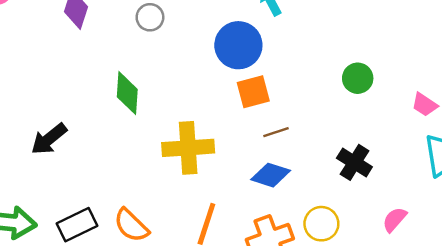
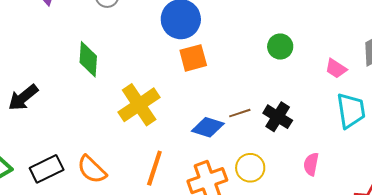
brown line: (276, 132) -> (240, 113), moved
yellow cross: (188, 148) -> (139, 105), turned -30
pink semicircle: (395, 219) -> (311, 164), turned -30

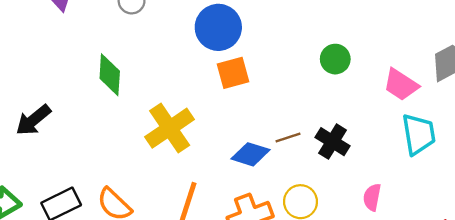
pink trapezoid: (336, 68) -> (401, 85), size x1.4

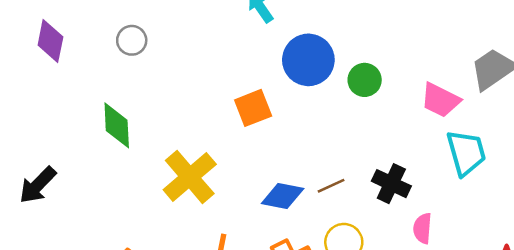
blue circle: (218, 27) -> (308, 60), moved
brown line: (288, 137) -> (331, 186), moved
black cross: (333, 142) -> (391, 184), moved

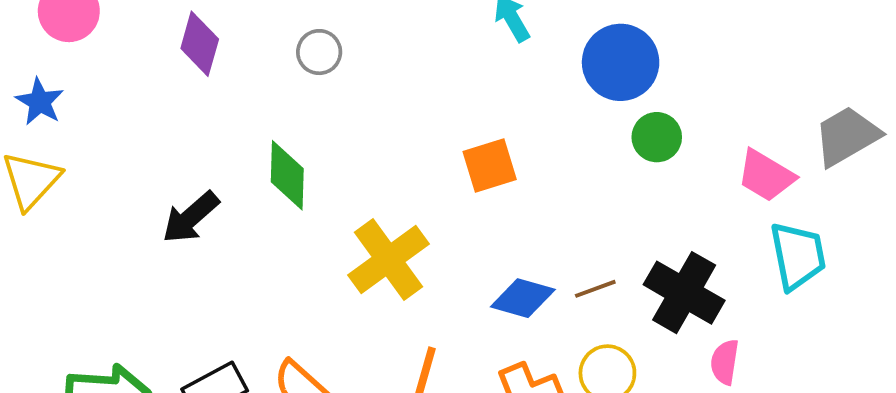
blue circle: (308, 60) -> (621, 62), moved
black cross: (391, 184) -> (684, 293), size x1.4
black arrow: (38, 185) -> (191, 217), moved

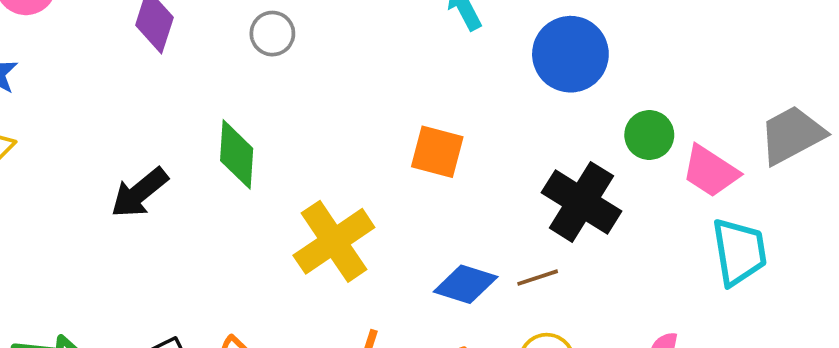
green circle: (657, 137) -> (649, 135), moved
orange square: (490, 165) -> (437, 152), turned 30
black cross: (684, 293) -> (581, 202), moved

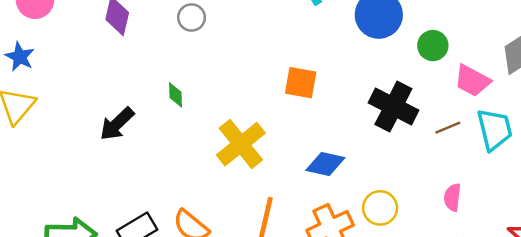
green circle: (649, 135) -> (433, 46), moved
green diamond: (237, 154) -> (176, 95), size x0.6
brown line: (538, 278) -> (448, 128), moved

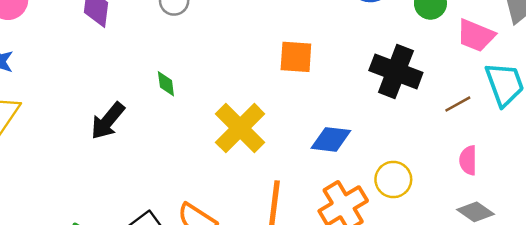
brown line: (448, 128) -> (458, 104), moved

